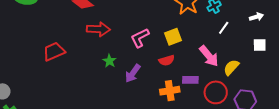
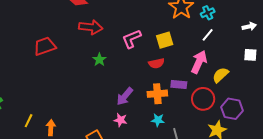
white line: (224, 28) -> (208, 35), moved
pink arrow: (209, 56) -> (199, 62), turned -120
purple arrow: (133, 73) -> (125, 96), moved

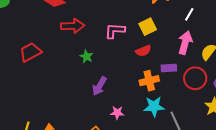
pink L-shape: (131, 39) -> (115, 31), turned 35
purple arrow: (125, 96) -> (99, 86), moved
cyan star: (158, 120) -> (154, 107), size x1.5

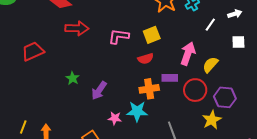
white line: (189, 14) -> (210, 25), moved
green star: (86, 56) -> (73, 78), moved
cyan star: (154, 107) -> (137, 111), moved

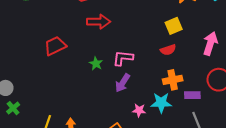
pink L-shape: (119, 36) -> (123, 58), moved
green star: (73, 78) -> (96, 64), moved
purple rectangle: (170, 78) -> (192, 95), moved

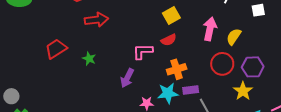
pink L-shape: (123, 58) -> (143, 51), moved
green star: (96, 64) -> (89, 59), moved
purple rectangle: (192, 95) -> (191, 90), moved

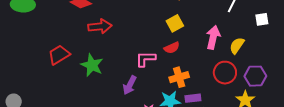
green star: (89, 59) -> (92, 65), size x1.6

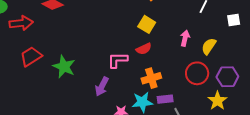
yellow square: (175, 23) -> (147, 24), turned -30
red arrow: (100, 26) -> (21, 23), moved
pink arrow: (213, 37) -> (185, 38), size x0.7

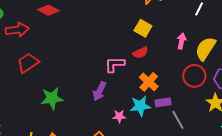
yellow semicircle: (209, 46) -> (205, 49), size x1.4
green star: (64, 67) -> (52, 98), moved, turned -30
orange cross: (151, 78) -> (149, 82), turned -30

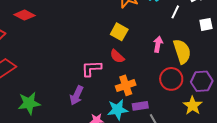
yellow semicircle: (205, 49) -> (182, 51), turned 130
red semicircle: (141, 53) -> (117, 56), turned 70
orange cross: (149, 82) -> (126, 85), turned 30

